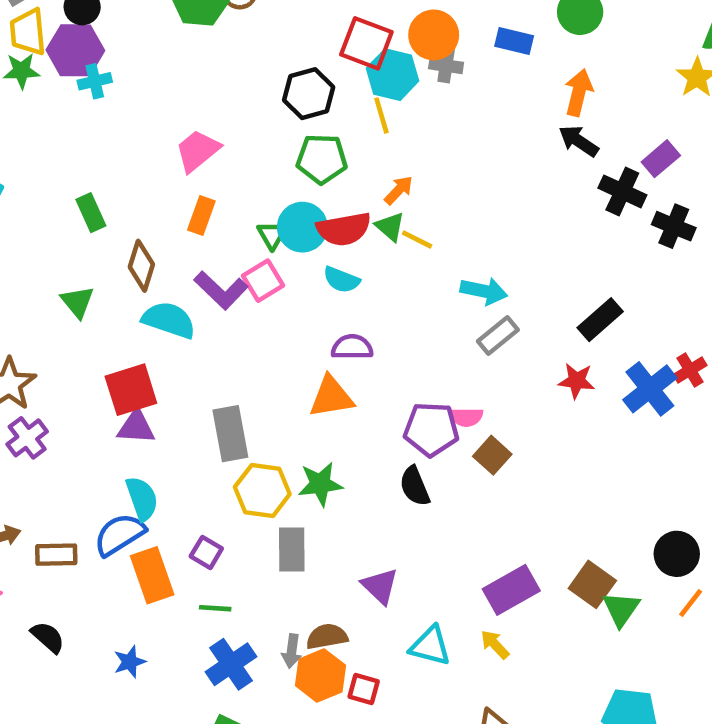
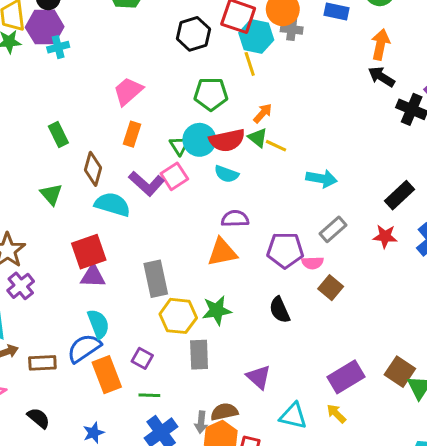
black hexagon: (309, 94) -> (193, 34), moved
gray rectangle: (498, 336) -> (333, 229), moved
purple pentagon: (431, 429) -> (285, 250), moved

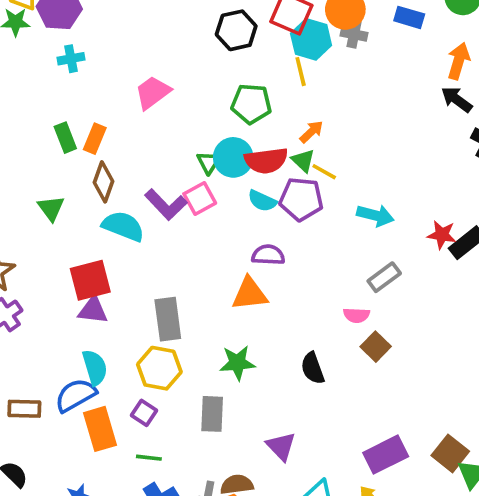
cyan cross: (58, 47) -> (71, 59), moved
orange rectangle: (132, 134) -> (95, 139), moved
red star: (385, 236) -> (442, 235), moved
purple pentagon: (285, 250) -> (301, 199), moved
yellow hexagon: (178, 316) -> (159, 368), moved

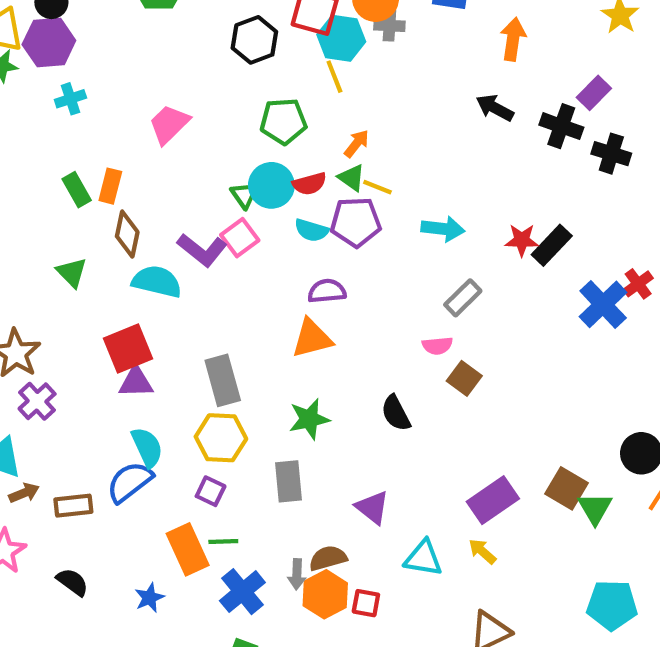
black arrow: (457, 100) -> (495, 108), moved
red semicircle: (266, 161) -> (309, 184), size x0.7
orange rectangle: (100, 429) -> (188, 549), moved

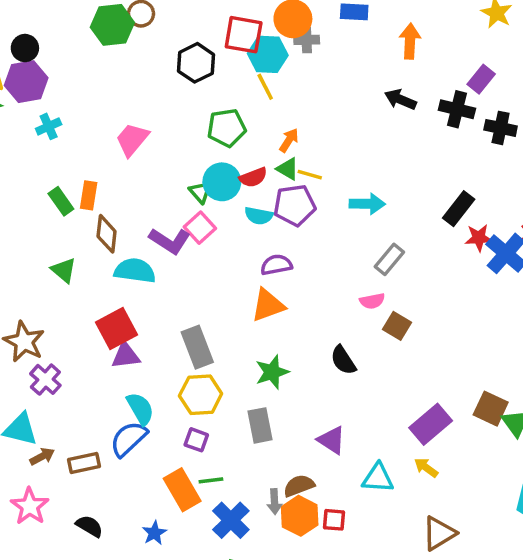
red star: (522, 240) -> (479, 238), moved

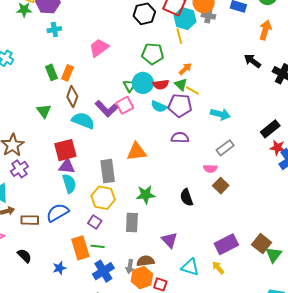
purple semicircle: (276, 265) -> (180, 138), moved
orange triangle: (268, 305) -> (137, 152), moved
cyan semicircle: (140, 409) -> (69, 184), moved

